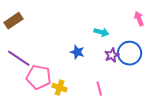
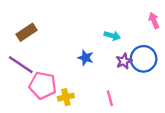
brown rectangle: (14, 21) -> (27, 32), moved
yellow cross: (60, 88) -> (66, 97), turned -32

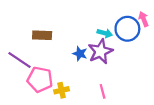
brown rectangle: (27, 32) -> (42, 35), moved, turned 36
blue circle: (144, 59) -> (127, 29), moved
purple star: (124, 61) -> (100, 51), moved, size x1.6

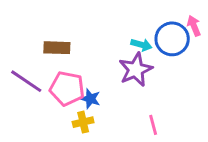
blue star: (80, 54) -> (90, 99), moved
pink pentagon: (40, 79) -> (67, 89), moved
pink line: (103, 91) -> (153, 125), moved

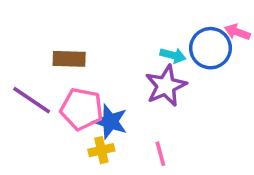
pink arrow: (194, 26) -> (237, 32), turned -48
blue star: (90, 99) -> (110, 121), size x1.4
pink line: (153, 125) -> (160, 154), moved

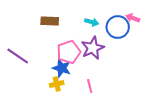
cyan arrow: (173, 55) -> (92, 22), moved
brown rectangle: (69, 59) -> (50, 21), moved
pink pentagon: (82, 109) -> (69, 52), moved, turned -30

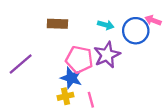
pink pentagon: (69, 52) -> (79, 59), turned 30
purple line: (18, 56) -> (21, 64), turned -75
pink line: (90, 86) -> (91, 100), moved

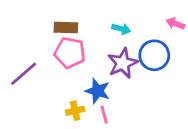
blue circle: (136, 31) -> (154, 55), moved
pink pentagon: (79, 59) -> (70, 53), moved
blue star: (71, 78) -> (98, 91), moved

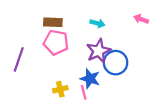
blue circle: (154, 55) -> (116, 63), moved
purple line: (24, 74) -> (19, 59), turned -30
blue star: (98, 91) -> (90, 79), moved

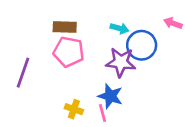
purple star: (99, 51) -> (121, 62), turned 30
blue circle: (116, 63) -> (142, 45), moved
yellow cross: (60, 89) -> (74, 109), turned 32

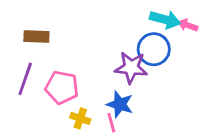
brown rectangle: (65, 27) -> (36, 37), moved
cyan arrow: (119, 28) -> (165, 20), moved, size x1.5
pink pentagon: (69, 52) -> (62, 87), moved

